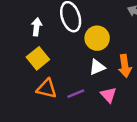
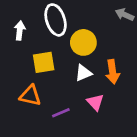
yellow square: (38, 58) -> (44, 62), moved, turned 30
purple line: (76, 94) -> (61, 113), moved

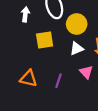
orange triangle: (30, 96) -> (29, 78), moved
purple line: (61, 113) -> (58, 81), turned -48

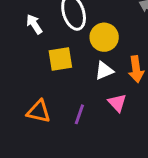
white arrow: (25, 14) -> (34, 24), turned -40

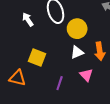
yellow square: (60, 59) -> (37, 57), moved, turned 30
orange triangle: (39, 111) -> (17, 78), moved

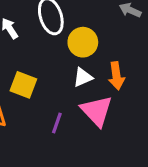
pink triangle: (86, 75) -> (97, 111), size x1.6

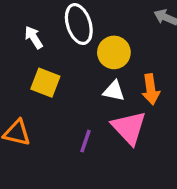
white triangle: (83, 77) -> (114, 91), turned 35
yellow square: (23, 85) -> (45, 83), moved

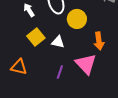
yellow square: (45, 83) -> (36, 37), turned 30
white triangle: (114, 91) -> (58, 42), moved

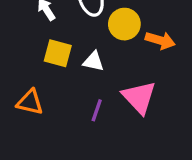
yellow square: (36, 37) -> (58, 53), turned -36
orange arrow: (99, 41) -> (160, 40), moved, turned -66

